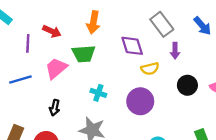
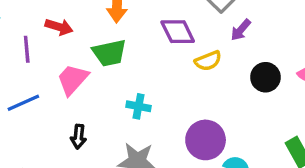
purple arrow: (175, 51) -> (241, 30), turned 49
purple circle: (140, 101) -> (206, 140), moved

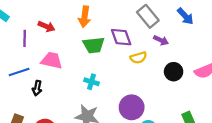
purple arrow: (241, 30) -> (161, 40), turned -112
green trapezoid: (109, 53) -> (94, 45), moved
pink trapezoid: (73, 79) -> (52, 60), turned 55
black arrow: (78, 137) -> (37, 88), moved

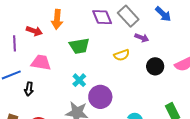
orange arrow: (85, 17) -> (57, 19), moved
purple diamond: (121, 37) -> (102, 17), moved
cyan cross: (91, 82) -> (79, 80), turned 32
purple circle: (132, 107) -> (100, 97), moved

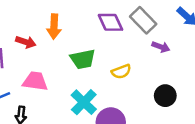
yellow semicircle: (122, 55) -> (121, 71), moved
black circle: (155, 66) -> (165, 96), moved
cyan cross: (79, 80) -> (84, 102), size x1.5

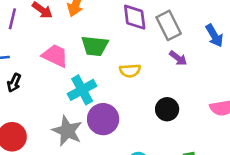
pink trapezoid: (35, 81) -> (55, 56), moved

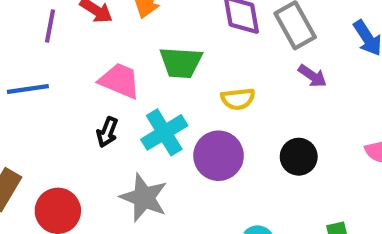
black arrow: (14, 83) -> (107, 132), moved
purple circle: (103, 119) -> (219, 156), moved

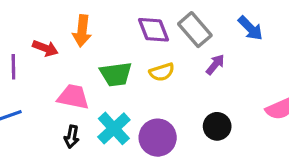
purple arrow: (312, 76) -> (215, 64), turned -75
yellow semicircle: (238, 99) -> (162, 72), moved

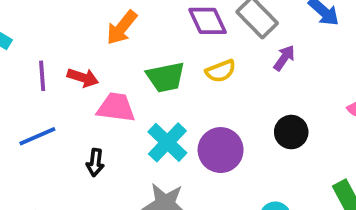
orange arrow: (82, 31) -> (122, 28), turned 36
red arrow: (45, 48) -> (83, 78), moved
black arrow: (72, 137) -> (95, 163), moved

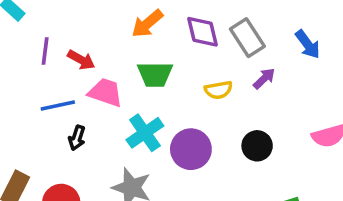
orange arrow: (122, 28) -> (147, 24), moved
yellow semicircle: (221, 71) -> (218, 90), moved
blue line: (37, 136) -> (58, 106), moved

